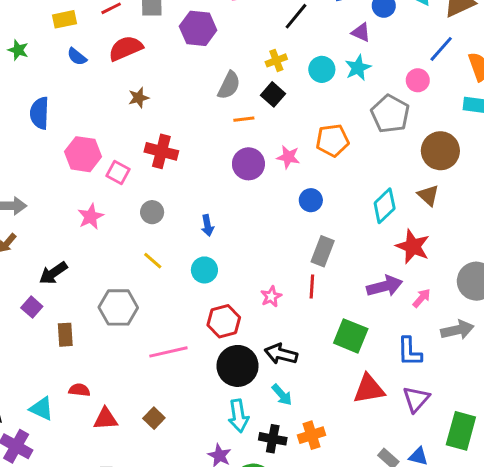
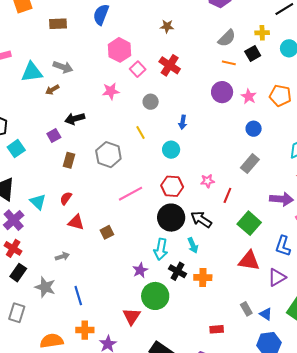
red line: (312, 286) -> (227, 195), moved
pink line: (168, 352) -> (130, 194), turned -35
red semicircle: (79, 390) -> (66, 198), turned -80

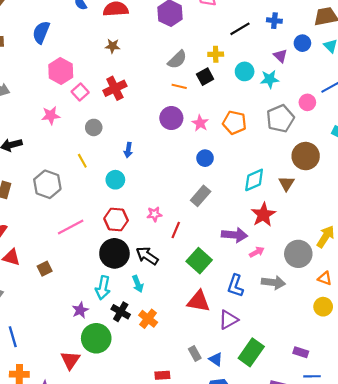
red cross: (170, 65) -> (115, 88), turned 30
orange cross: (203, 277) -> (148, 319), turned 36

